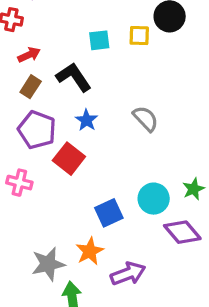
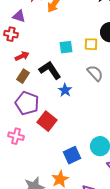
gray semicircle: (146, 119) -> (95, 73), moved
blue star: (86, 120) -> (65, 90), moved

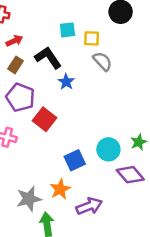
yellow square: (91, 44) -> (92, 38), moved

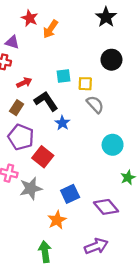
red arrow: (14, 41) -> (24, 83), moved
cyan circle: (108, 149) -> (113, 145), moved
purple diamond: (130, 175) -> (106, 207), moved
gray star: (29, 199) -> (31, 188), moved
purple arrow: (89, 206) -> (96, 246), moved

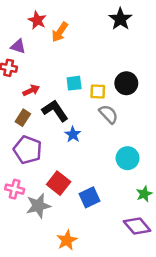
black circle: (111, 60) -> (126, 83), moved
red square: (43, 157) -> (59, 183), moved
blue square: (70, 194) -> (89, 197), moved
purple diamond: (106, 207) -> (137, 226), moved

